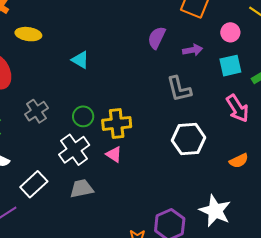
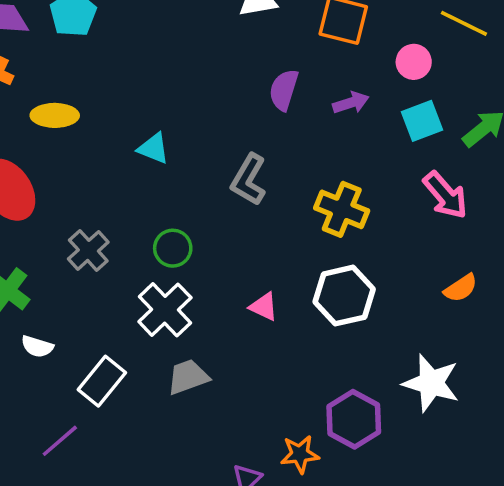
gray L-shape: (179, 89) -> (249, 180), moved, turned 52
yellow cross: (117, 123) -> (342, 209), moved, turned 36
white hexagon: (189, 139) -> (344, 296), moved
pink triangle: (114, 154) -> (264, 307), moved

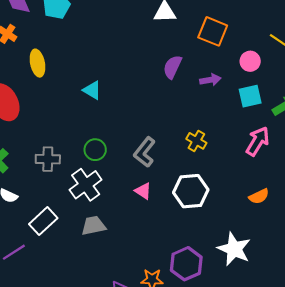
yellow ellipse: (55, 115) -> (37, 63), turned 70
gray L-shape: (249, 180) -> (145, 152), moved
pink arrow: (445, 195) -> (258, 141), turned -116
yellow cross: (342, 209) -> (196, 141), size x0.7
gray cross: (88, 250) -> (48, 159), moved, turned 35

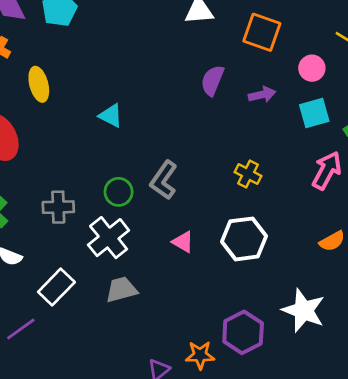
gray L-shape: (145, 152) -> (164, 180), moved

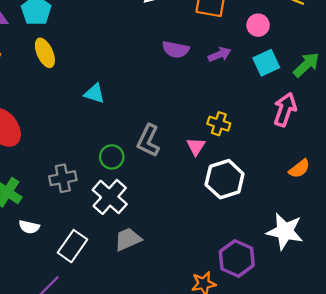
purple semicircle: (212, 80) -> (176, 49), turned -92
yellow ellipse: (39, 84) -> (45, 53), moved
pink triangle: (183, 242) -> (196, 146), moved, turned 42

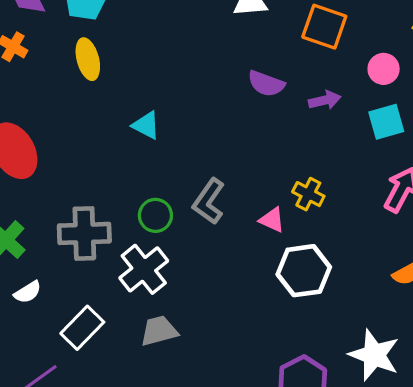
pink triangle: (196, 146) -> (272, 220), turned -48
gray cross: (63, 178) -> (84, 233), size x1.4
white semicircle: (29, 227) -> (28, 292), turned -54

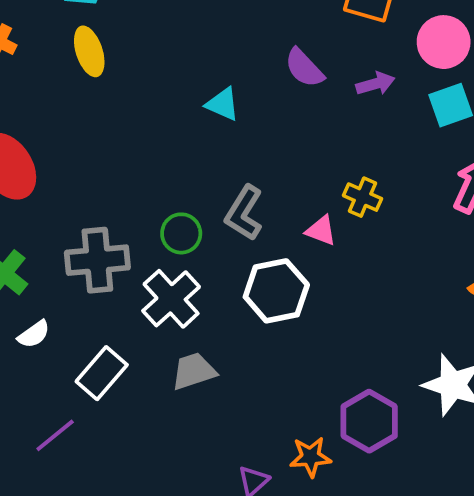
pink circle: (384, 69) -> (444, 42), size x1.4
purple semicircle: (266, 84) -> (304, 68), turned 30
cyan triangle: (146, 125) -> (223, 104), moved
white hexagon: (304, 271) -> (276, 291), moved

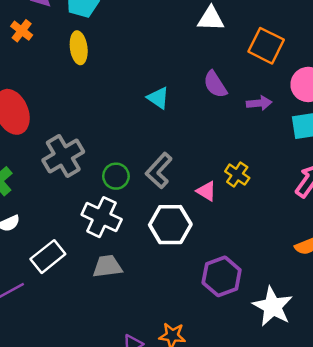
gray cross: (97, 260) -> (63, 156), moved, turned -36
white cross: (171, 299) -> (102, 217), turned -33
purple hexagon: (369, 421) -> (222, 276), moved

